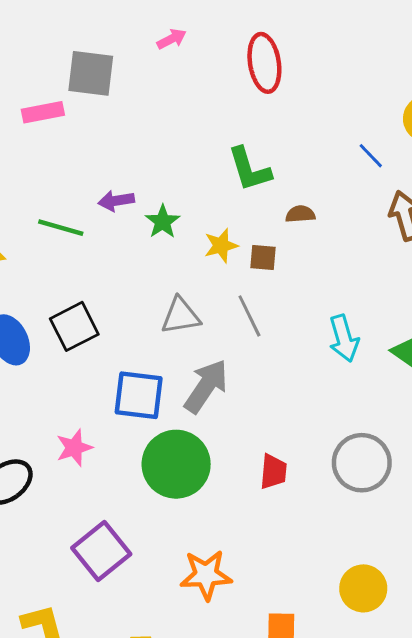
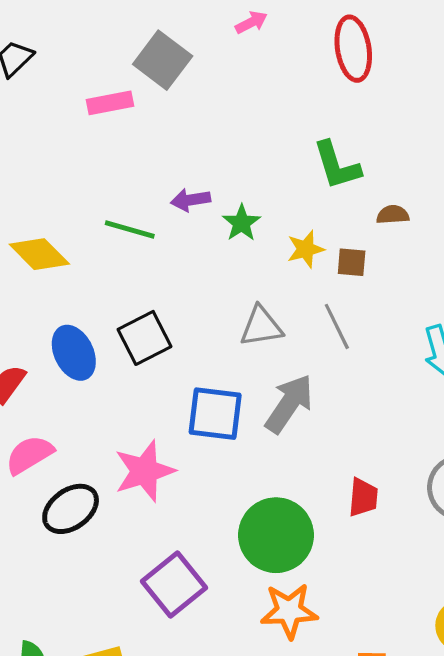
gray square: (91, 73) -> (163, 60), turned 30
pink star: (74, 448) -> (144, 471), size x1.5
green circle: (176, 464) -> (276, 535), moved

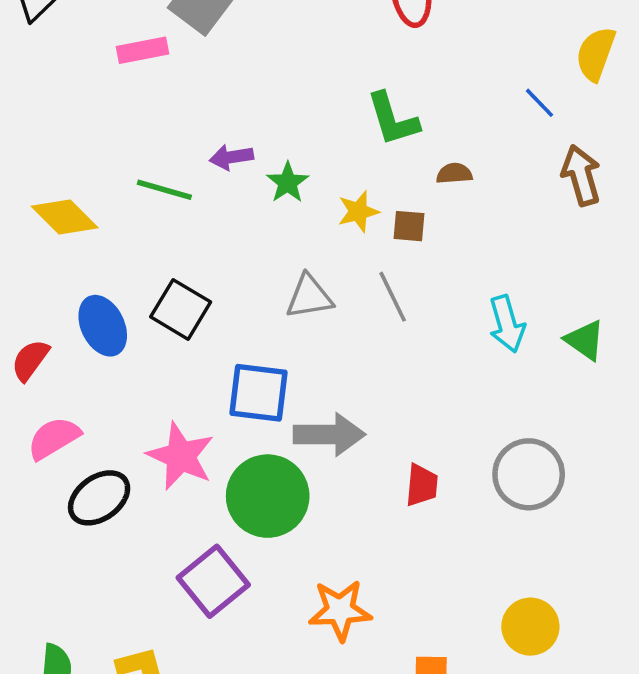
black square: (144, 338) -> (181, 309), turned -32
gray arrow: (289, 404) -> (329, 434), moved, turned 56
pink star: (144, 471) -> (181, 456), turned -30
green circle: (276, 535) -> (268, 496), moved

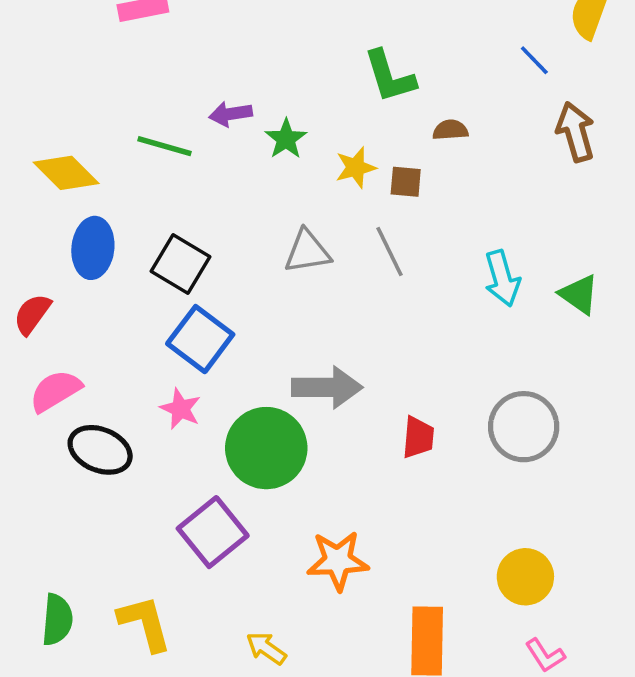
blue ellipse: (103, 326) -> (93, 248), moved, turned 32
blue square: (259, 393) -> (200, 339), moved, turned 30
pink star: (181, 456) -> (181, 409), size x0.6
black ellipse: (99, 498) -> (100, 450), turned 58

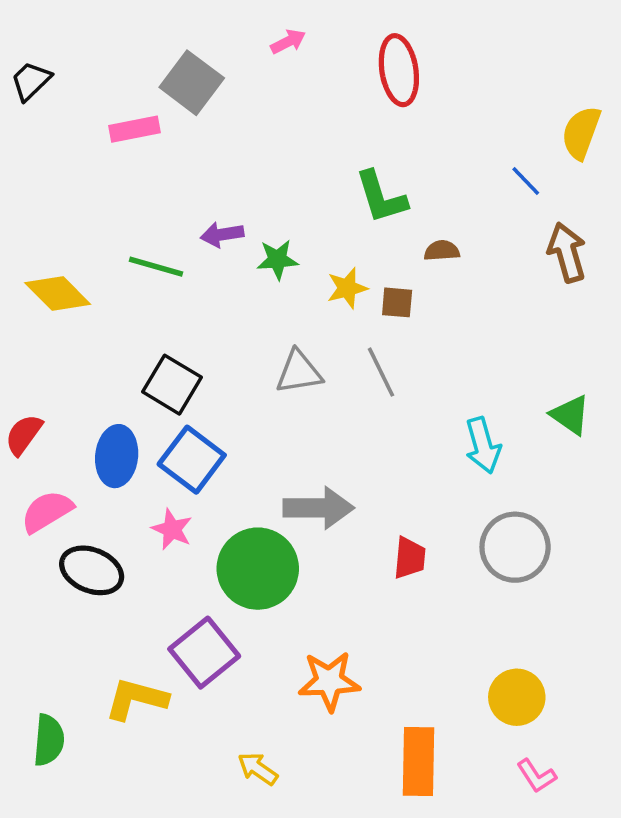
green star: (286, 139) -> (277, 260), turned 30
blue ellipse: (93, 248) -> (117, 456), moved
cyan arrow: (502, 278) -> (483, 445), moved
yellow L-shape: (145, 623) -> (136, 699), moved, turned -60

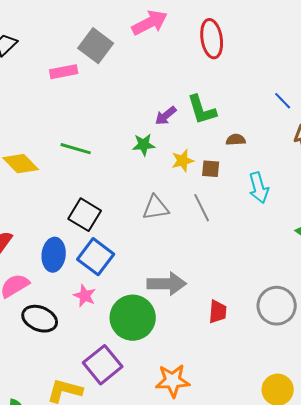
pink arrow: (288, 42) -> (150, 23), size x1.8
purple arrow: (222, 235) -> (166, 116), moved, turned -30
cyan arrow: (483, 445) -> (259, 188), moved

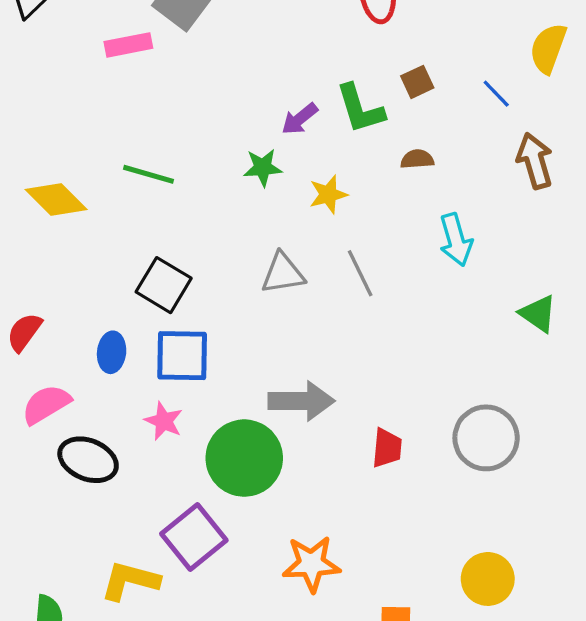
brown square: (211, 169) -> (417, 82), moved, turned -30
blue ellipse: (54, 255) -> (112, 352), size x0.7
blue square: (96, 257) -> (182, 356), turned -36

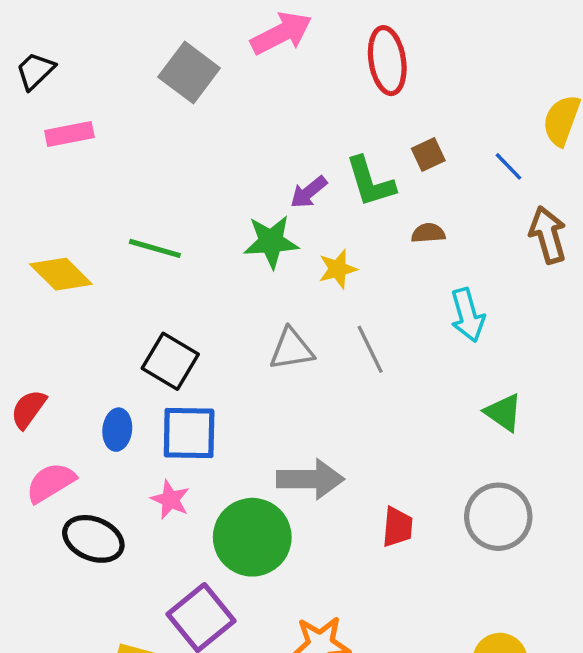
pink rectangle: (128, 45) -> (69, 134), moved
green star: (263, 168) -> (271, 242), size x1.4
green triangle: (538, 314) -> (503, 412), moved

